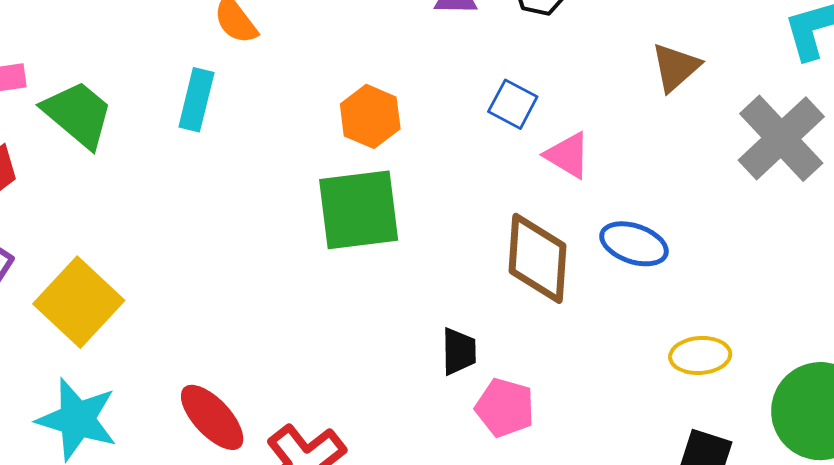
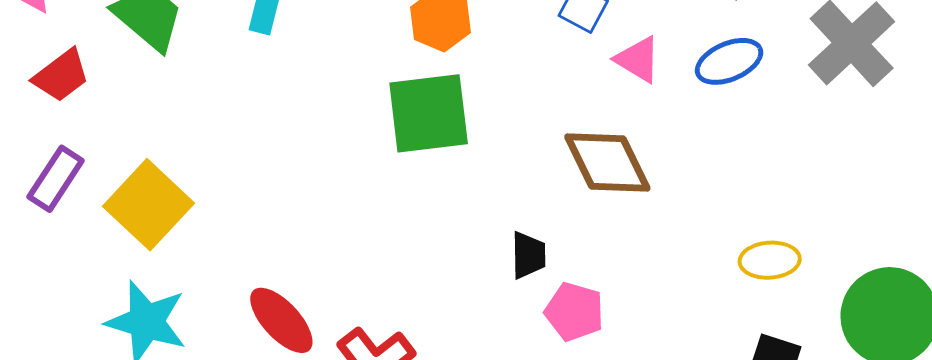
blue ellipse: (634, 244) -> (729, 61), moved, turned -42
brown diamond: (537, 258) -> (607, 162), turned -30

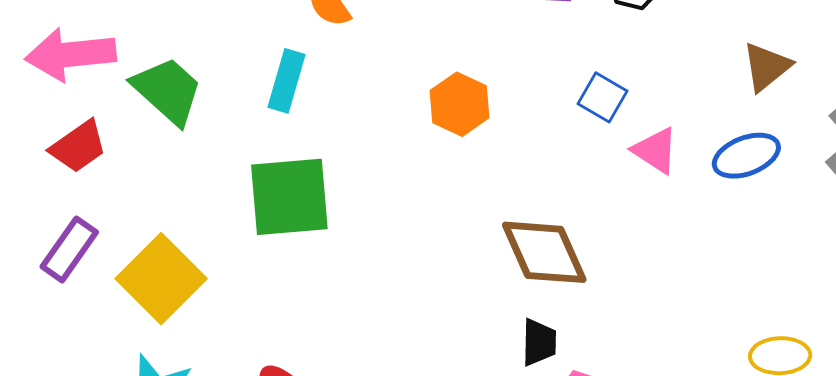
green square: (429, 113) -> (289, 197), moved
brown diamond: (607, 162) -> (544, 252), moved

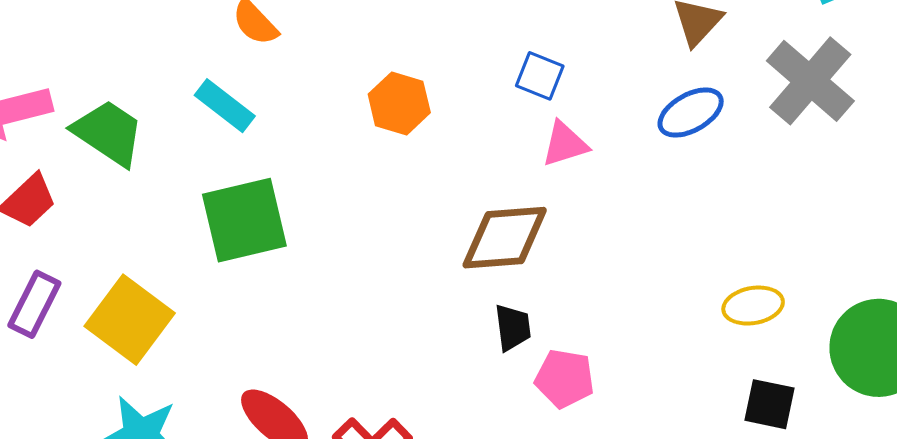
cyan rectangle: (287, 81) -> (225, 106), turned -60
pink triangle: (655, 150) -> (565, 144), moved, turned -42
brown diamond: (544, 252) -> (505, 238), turned -62

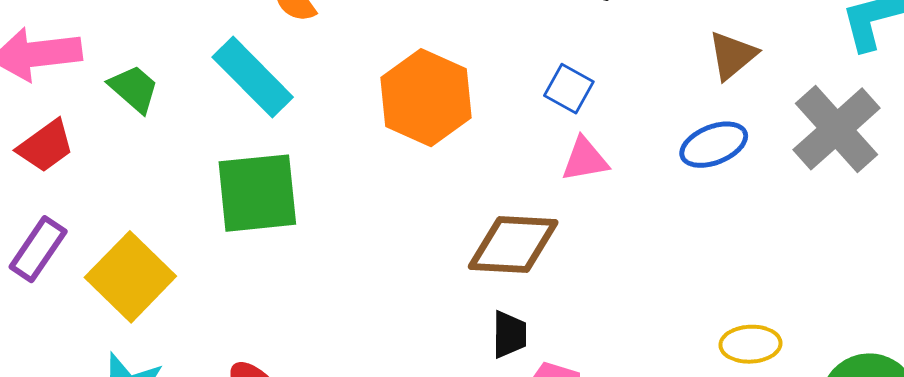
orange hexagon: (399, 103) -> (426, 98), size x1.5
cyan rectangle: (225, 106) -> (253, 77), size x1.4
green trapezoid: (108, 133) -> (134, 89), size x0.7

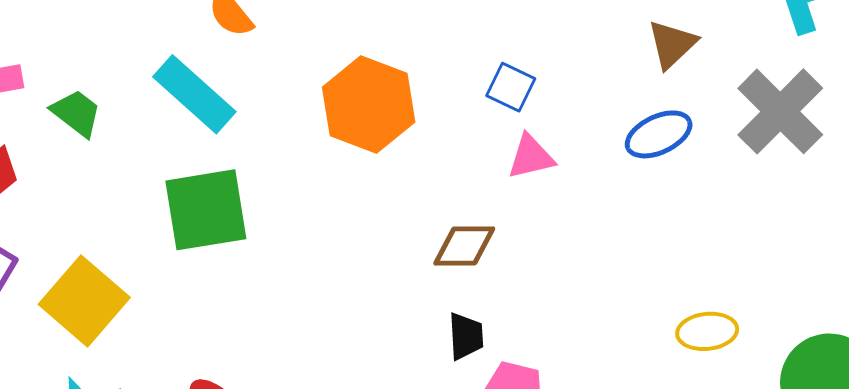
brown diamond: (513, 244) -> (464, 246), size x0.7

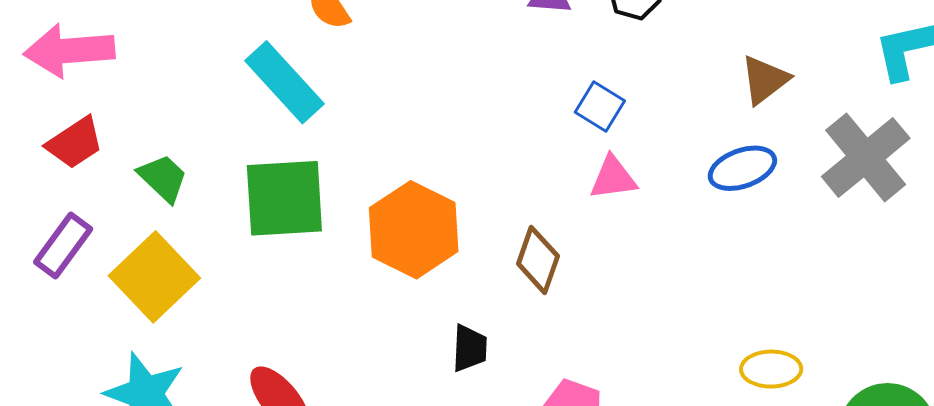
orange hexagon: (369, 105) -> (414, 230), moved
green trapezoid: (76, 113) -> (163, 178), moved
brown diamond: (464, 246) -> (538, 260), turned -76
black trapezoid: (466, 336) -> (470, 348), moved

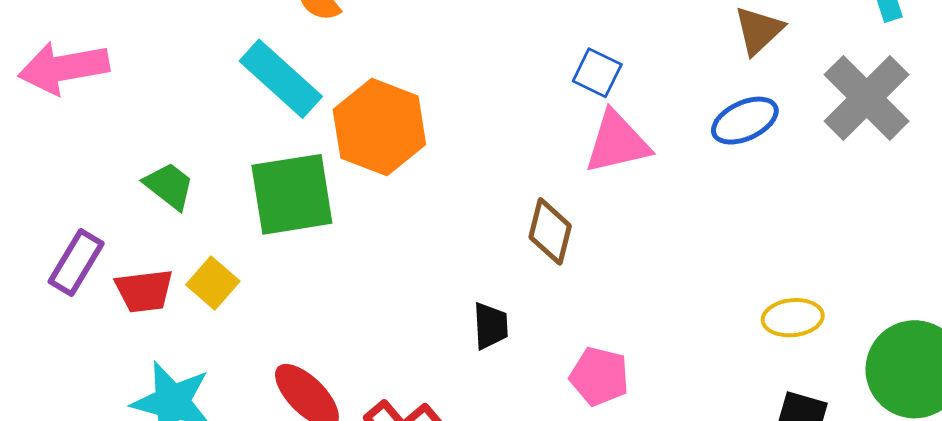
red trapezoid: (75, 143) -> (144, 291), moved, turned 32
pink triangle: (613, 178) -> (617, 143), size x1.4
orange hexagon: (414, 230) -> (379, 127), moved
yellow square: (154, 277) -> (213, 283), moved, size x0.6

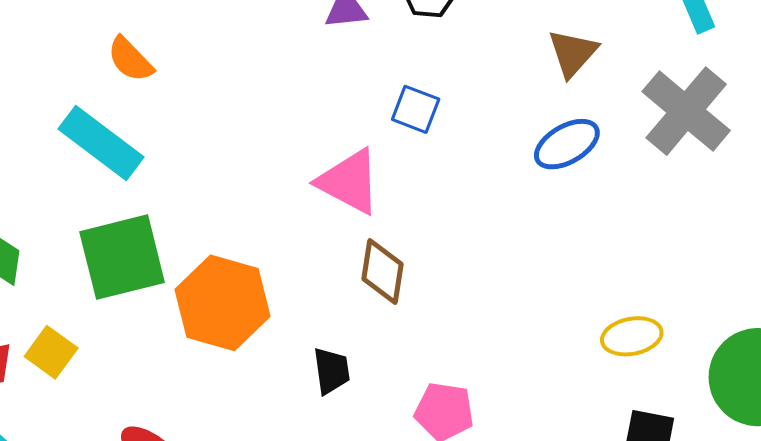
orange hexagon: (379, 127) -> (222, 303), moved
pink triangle: (617, 143) -> (349, 182), moved, turned 46

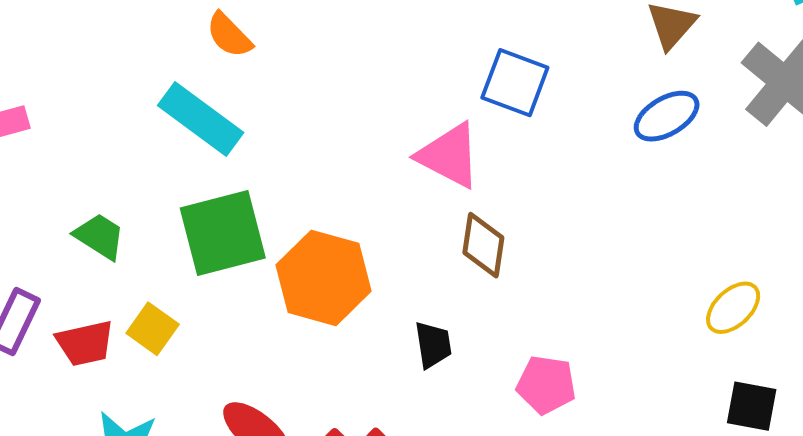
blue square: (416, 109) -> (515, 83), size x1.4
yellow ellipse: (632, 336) -> (733, 308), turned -32

